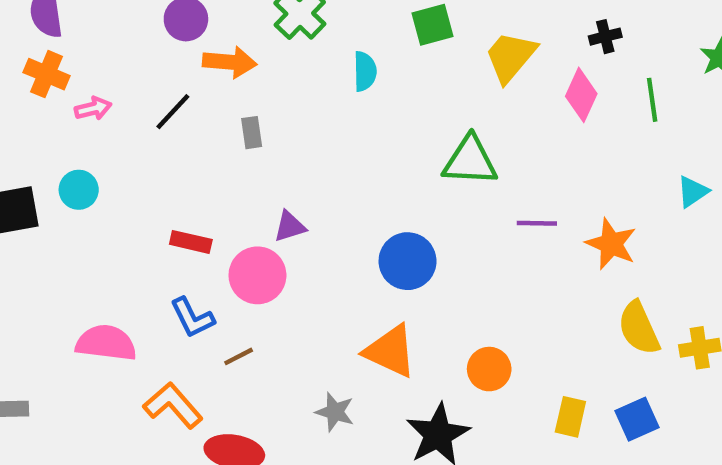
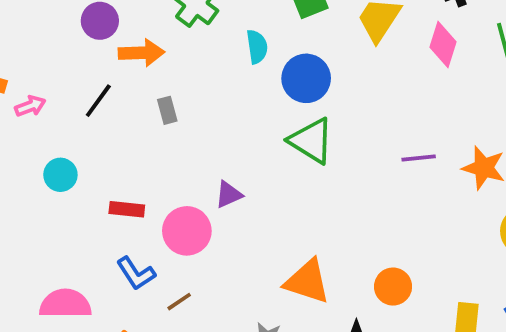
green triangle: (470, 161) -> (311, 141), moved, turned 36
cyan circle: (79, 190) -> (60, 175), moved
purple triangle: (290, 226) -> (229, 194), moved
blue circle: (408, 261) -> (306, 78), moved

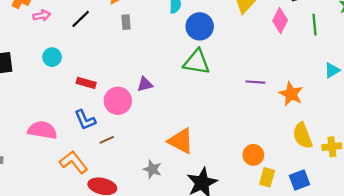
gray rectangle: (167, 110) -> (126, 22), moved
green triangle: (311, 141) -> (197, 62), turned -32
orange circle: (393, 287) -> (253, 155), moved

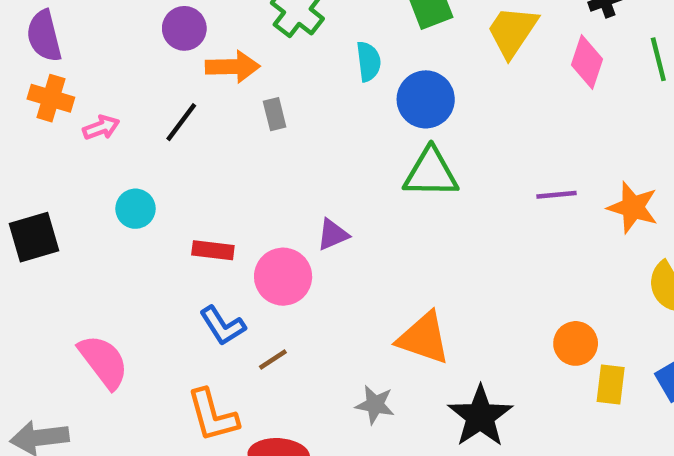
pink semicircle: (42, 130) -> (103, 362), moved, turned 52
orange L-shape: (74, 162) -> (213, 415), turned -148

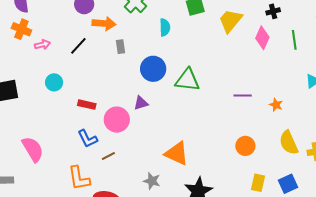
blue circle: (426, 99) -> (153, 69), moved
orange star: (633, 207) -> (276, 105), size x0.6
orange circle: (576, 343) -> (245, 146), moved

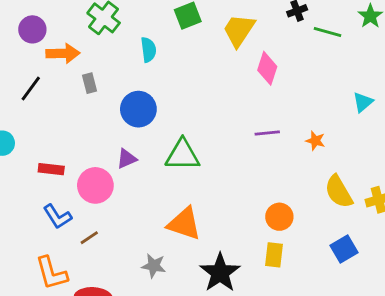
pink diamond: (262, 38) -> (267, 68), moved
green line: (294, 40) -> (328, 32), moved, turned -60
green triangle: (187, 80) -> (183, 155), moved
orange circle: (245, 146) -> (279, 217), moved
yellow rectangle: (258, 183) -> (274, 255), moved

